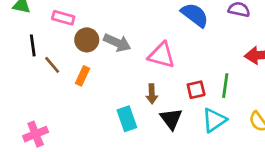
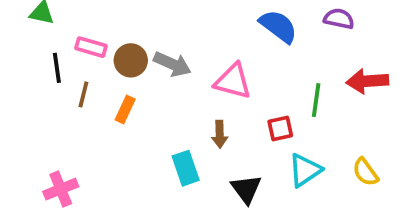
pink rectangle: (63, 18) -> (91, 47), moved
brown line: (52, 65) -> (83, 94), turned 54
green line: (225, 86) -> (316, 100), moved
black triangle: (171, 119) -> (246, 189), moved

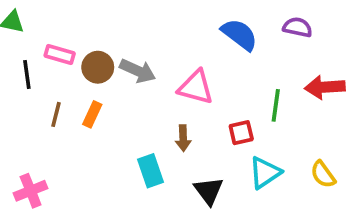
brown line: (83, 94) -> (56, 114), moved

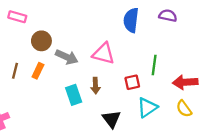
blue semicircle: (239, 35) -> (131, 20), turned -120
pink rectangle: (60, 54) -> (17, 17), moved
gray arrow: (138, 71) -> (67, 57), moved
red arrow: (325, 87) -> (185, 82), moved
cyan rectangle: (150, 171) -> (74, 95), moved

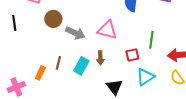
brown line: (15, 71) -> (58, 63), moved
orange rectangle: (38, 71) -> (40, 73), moved
cyan rectangle: (74, 95) -> (81, 66), turned 48

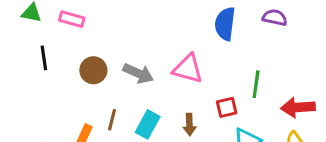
brown circle: (53, 19) -> (93, 70), moved
brown arrow: (100, 58) -> (189, 124), moved

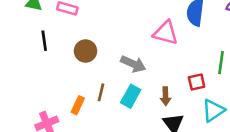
pink triangle: (188, 69) -> (166, 33), moved
gray arrow: (138, 73) -> (133, 64), moved

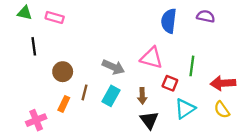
pink triangle: (166, 33) -> (151, 58), moved
brown circle: (85, 51) -> (63, 72), moved
red square: (197, 82) -> (170, 83), turned 35

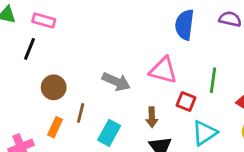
black line: (34, 46) -> (29, 49), moved, turned 30
cyan rectangle: (111, 96) -> (109, 133), moved

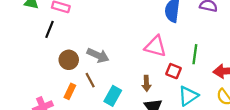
gray arrow: (116, 82) -> (98, 55), moved
brown line: (81, 113) -> (90, 80), turned -42

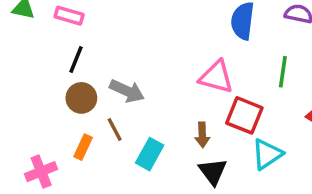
black line: (50, 29) -> (76, 59), moved
green line: (195, 54) -> (283, 72), moved
red square: (174, 71) -> (244, 115), size x1.5

